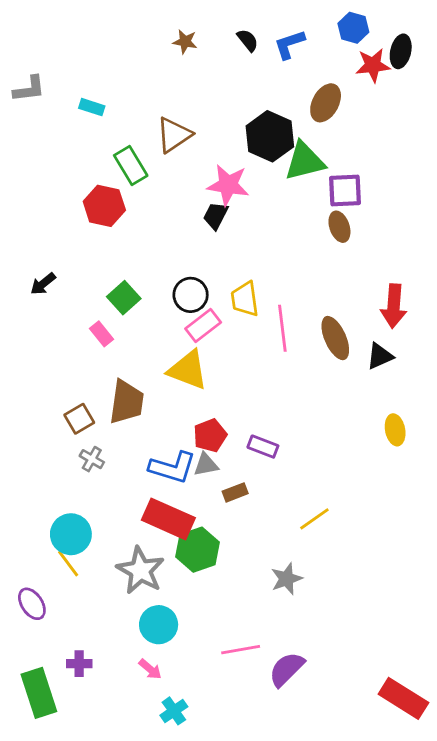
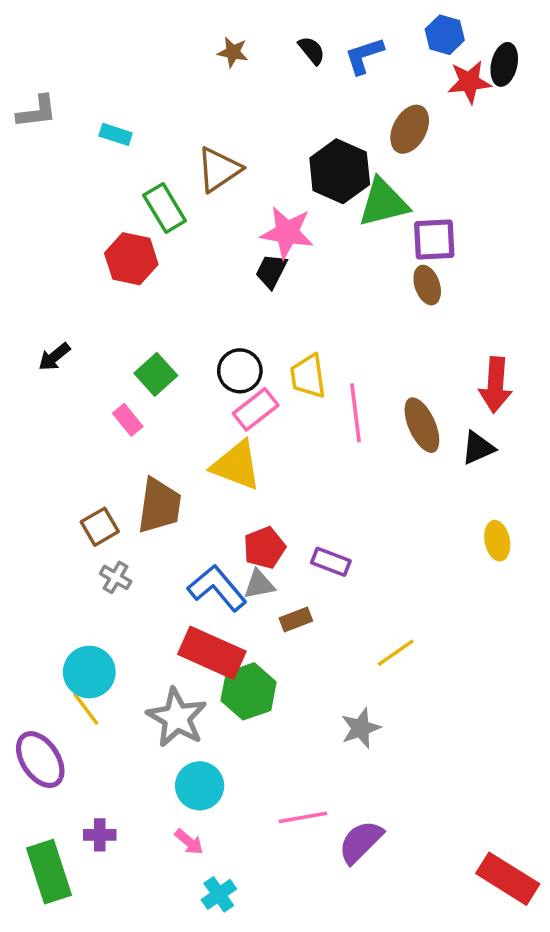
blue L-shape: (172, 467) -> (217, 588), turned -147
purple ellipse: (32, 604) -> (40, 760), size x1.4

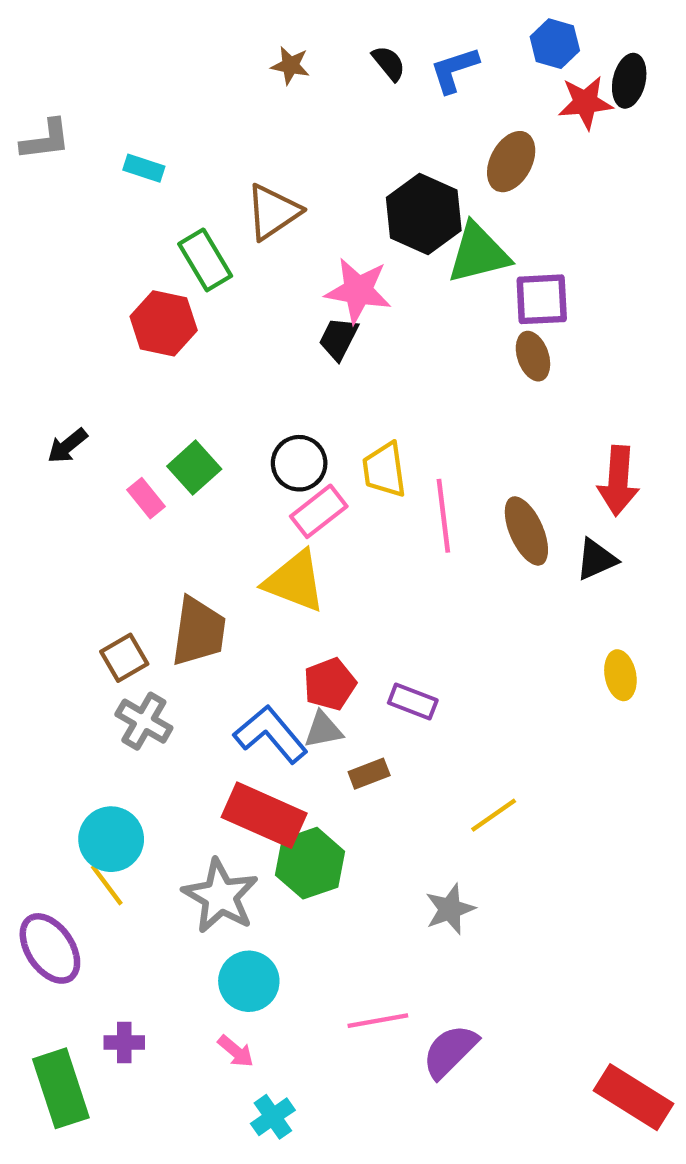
pink rectangle: (128, 420) -> (146, 498), moved
gray cross: (116, 577) -> (144, 721), size x1.4

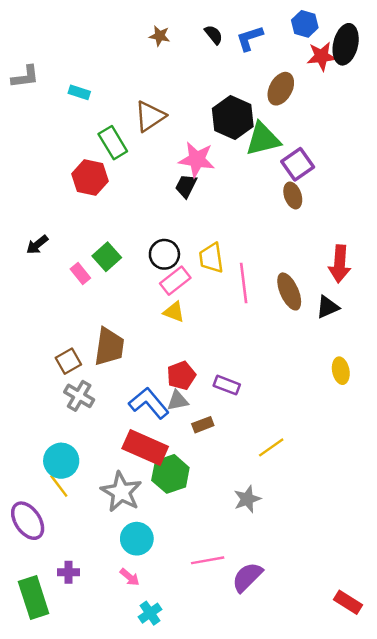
black ellipse: (629, 81) -> (346, 44), size x1.4
purple square: (542, 299) -> (298, 164), turned -32
yellow triangle: (295, 581) -> (174, 312), moved, size x0.6
red rectangle: (634, 1097) -> (348, 602), size x0.7

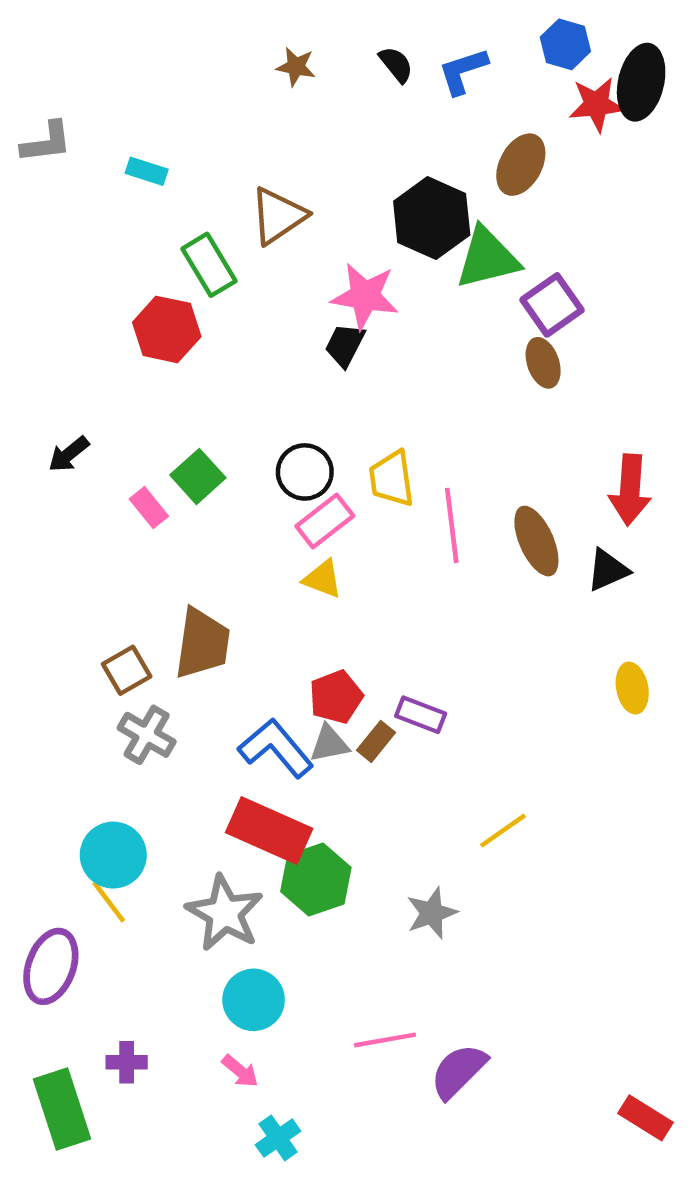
brown rectangle: (203, 425) -> (376, 741), moved, turned -30
gray star: (247, 499) -> (432, 913), moved
purple ellipse: (28, 521) -> (51, 966), turned 54

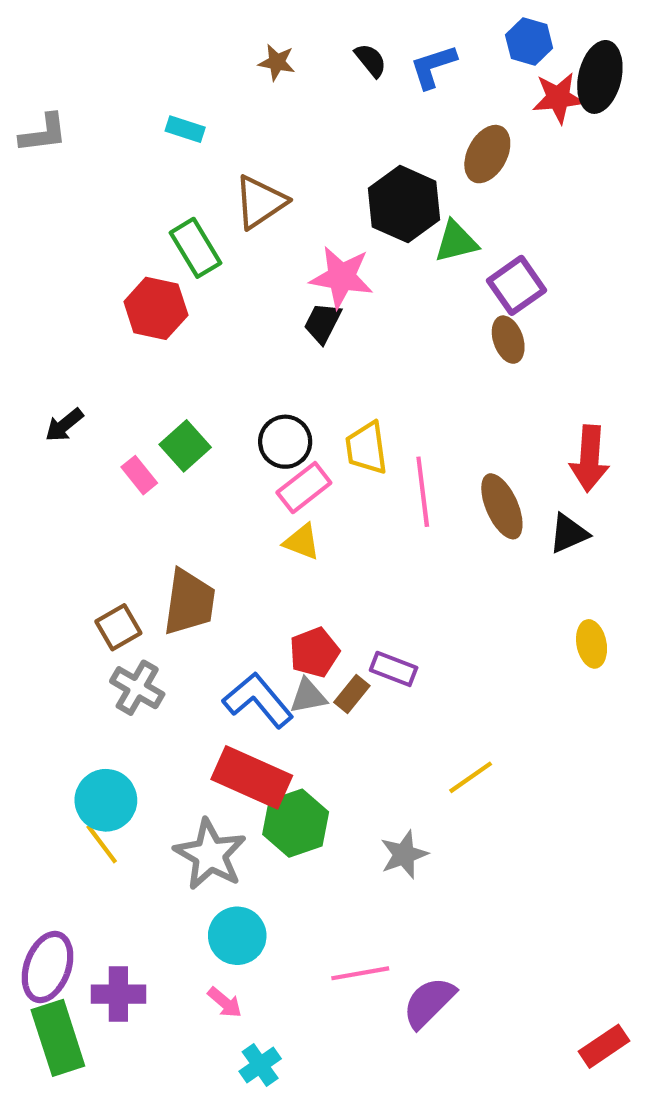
cyan rectangle: (147, 171) -> (185, 129), moved
green triangle: (487, 258) -> (456, 242), size x0.7
purple ellipse: (51, 966) -> (48, 967), moved
purple cross: (127, 1062) -> (118, 994), size x1.4
red rectangle: (646, 1118) -> (604, 1046), turned -66

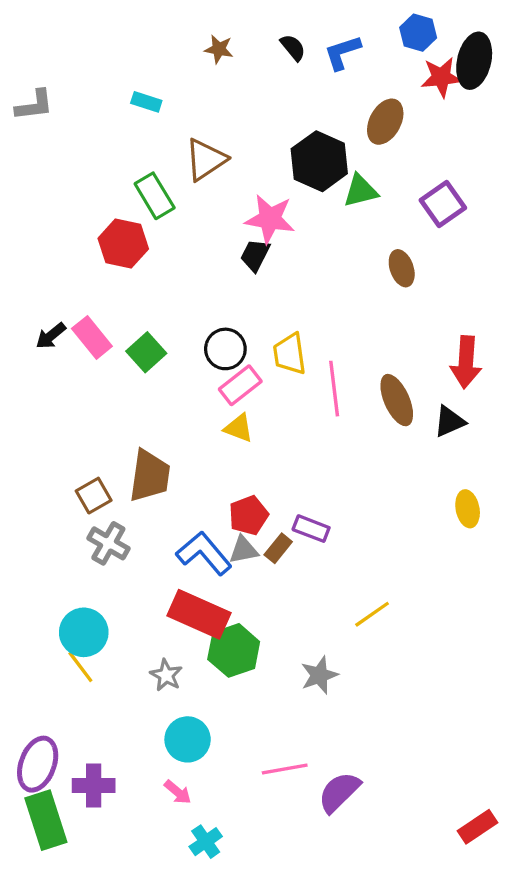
purple square: (517, 285) -> (443, 204), moved
pink rectangle: (139, 475) -> (92, 337), moved, size x1.4
gray star: (210, 854) -> (166, 675), size x0.6

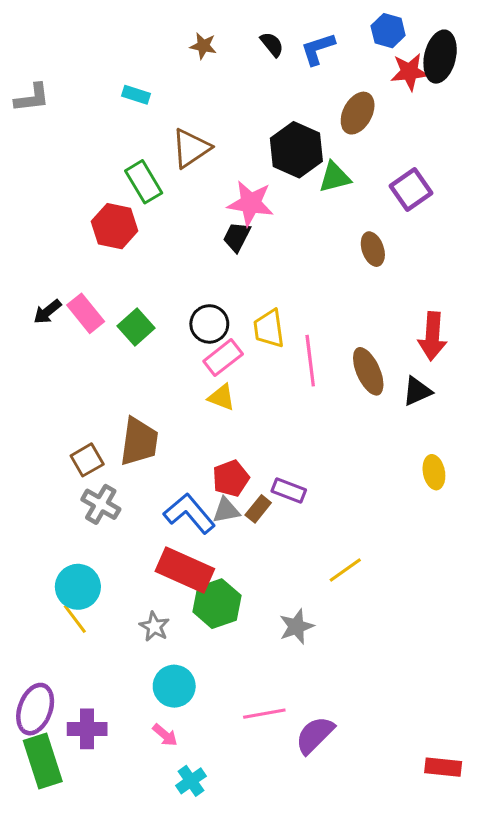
red rectangle: (477, 827) -> (443, 767), turned 40

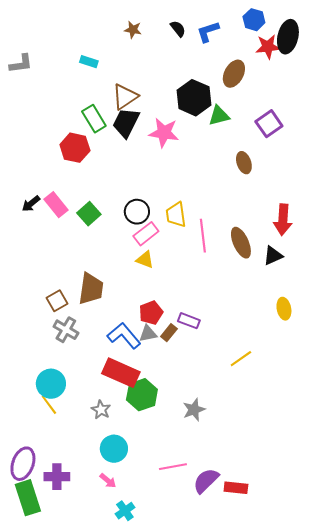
black trapezoid: (237, 237) -> (126, 123), moved, size x1.5
yellow line: (345, 570) -> (241, 359), moved
red rectangle: (443, 767) -> (236, 488), moved

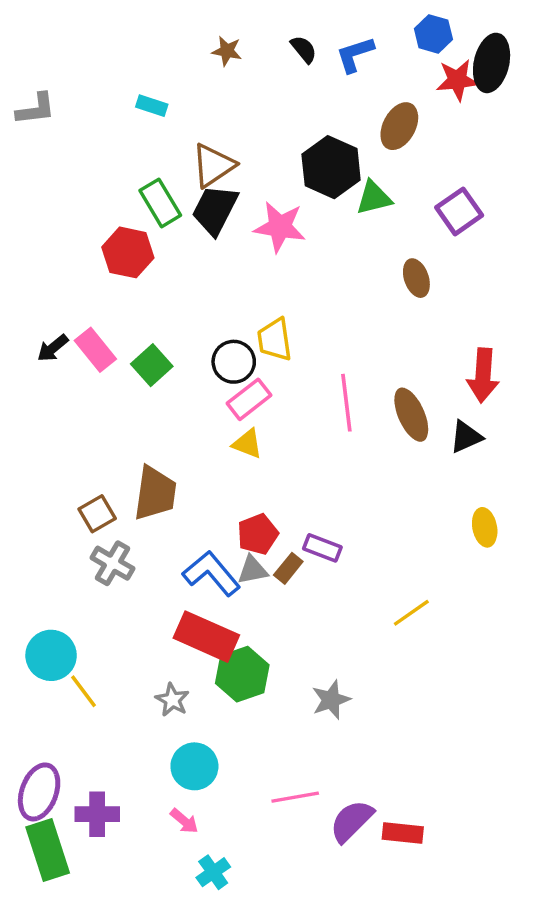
yellow trapezoid: (176, 215) -> (275, 340), moved
cyan circle: (51, 384) -> (51, 655), moved

